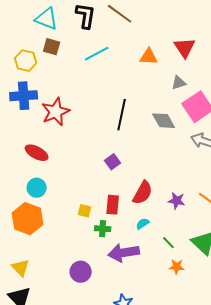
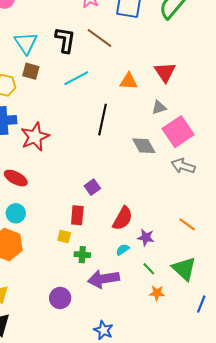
cyan triangle: (47, 19) -> (26, 43), turned 35
black line: (122, 115) -> (102, 120), moved
purple star: (177, 201) -> (146, 238), moved
red rectangle: (113, 205) -> (77, 215), moved

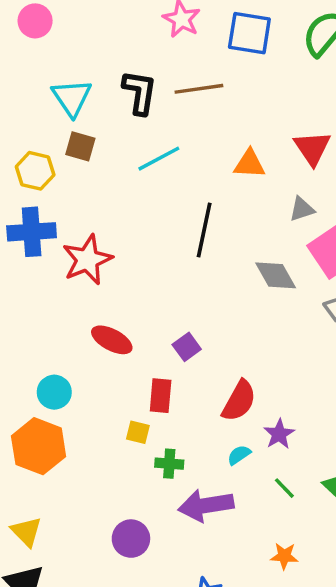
brown line: (99, 38) -> (199, 89), turned -44
red ellipse: (16, 178) -> (112, 340), moved
purple star: (146, 238) -> (279, 434), turned 30
orange star: (157, 293) -> (284, 556), moved

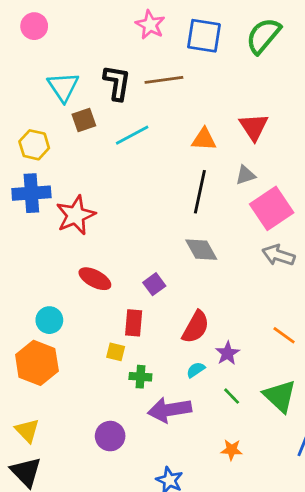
brown square: (80, 146) -> (84, 120), moved, turned -35
black line: (204, 230) -> (200, 192), moved
gray diamond: (276, 275) -> (201, 250), moved

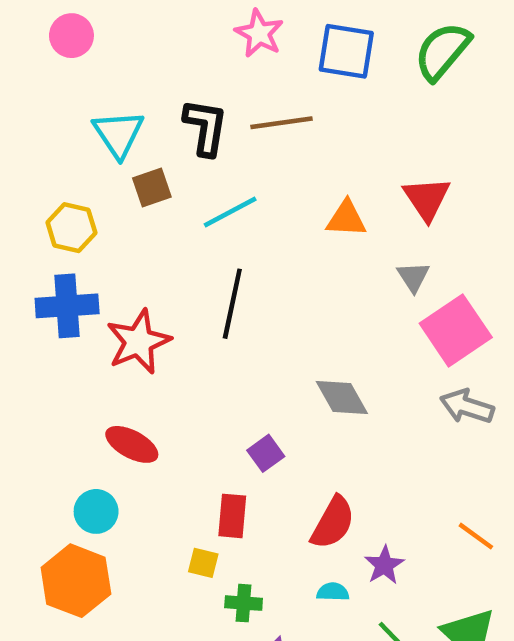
gray triangle: (245, 175) -> (413, 277), turned -45
black line: (200, 192) -> (232, 304), moved
red ellipse: (95, 279) -> (132, 444), moved
cyan semicircle: (196, 370) -> (333, 592), turned 36

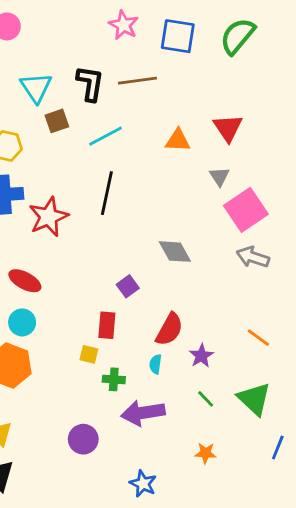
red ellipse: (132, 444) -> (25, 281), moved
cyan semicircle: (333, 592) -> (156, 364), moved, turned -84

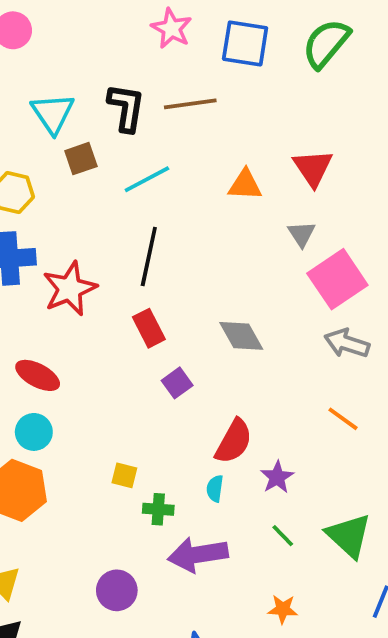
red rectangle: (107, 325) -> (149, 328), moved, turned -32
orange line: (258, 338) -> (343, 419), moved

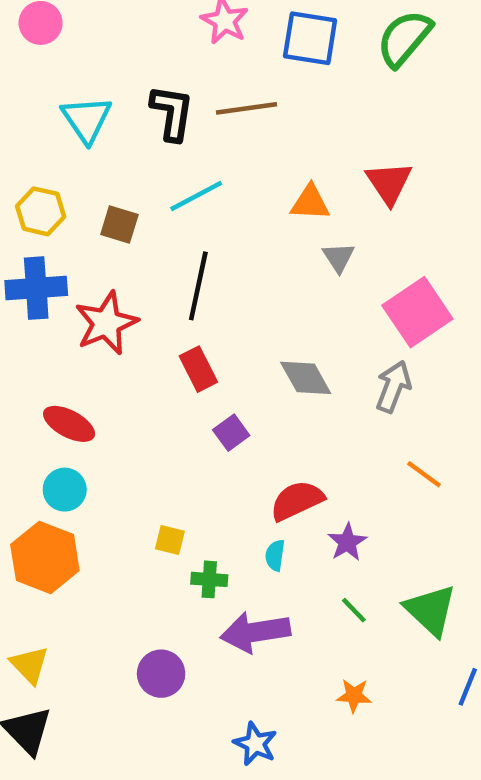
brown square: (81, 159) -> (119, 224), moved, turned 36
gray triangle: (302, 234) -> (339, 257), moved
gray arrow: (347, 343) -> (393, 387), moved, turned 93
red semicircle: (234, 441) -> (297, 501), turned -144

